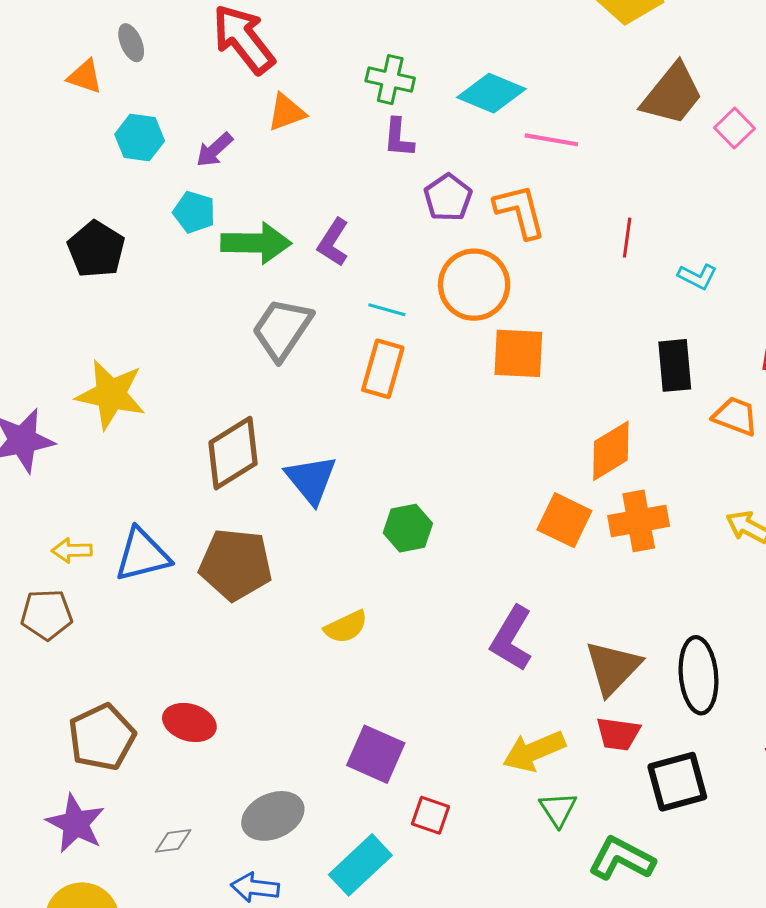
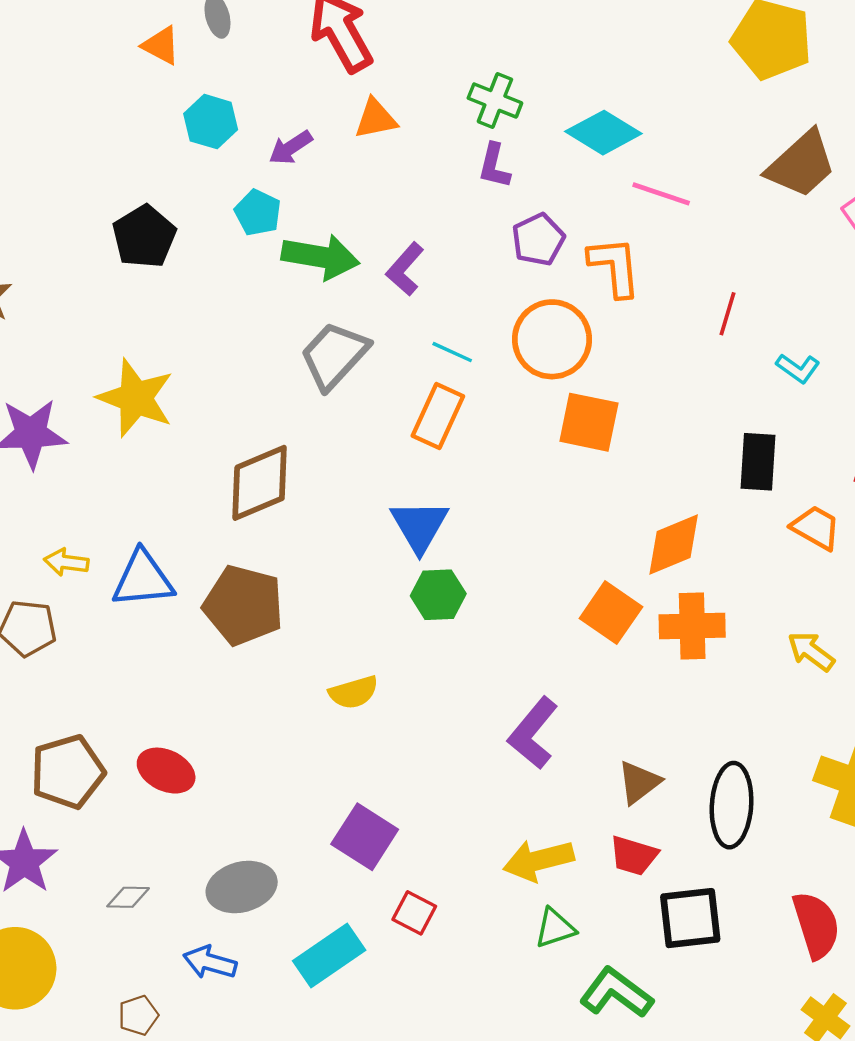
blue triangle: (311, 479) -> (419, 526), moved
brown triangle: (613, 668) -> (639, 782), size x0.7
green triangle: (558, 809) -> (555, 928), turned 36

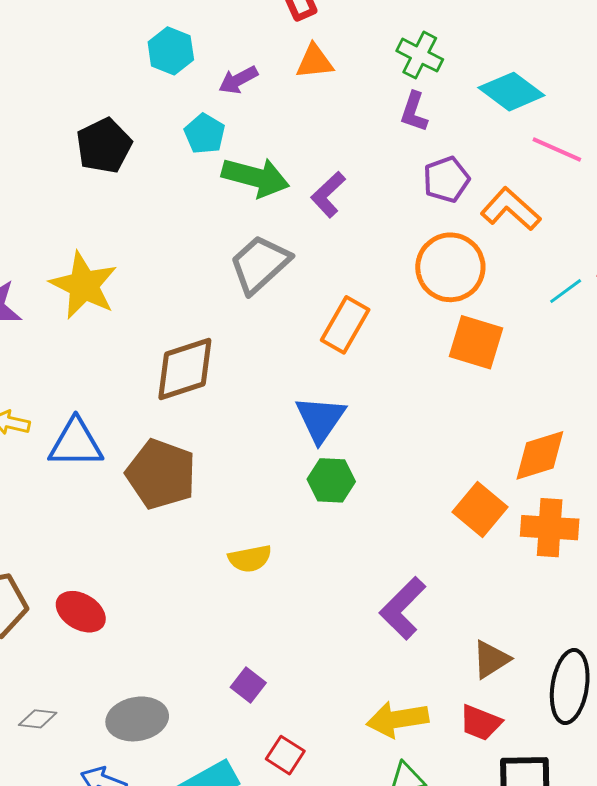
orange L-shape: (615, 267) -> (511, 209), turned -48
cyan line: (452, 352) -> (566, 291), moved, turned -66
purple square: (365, 837) -> (248, 685), size x0.6

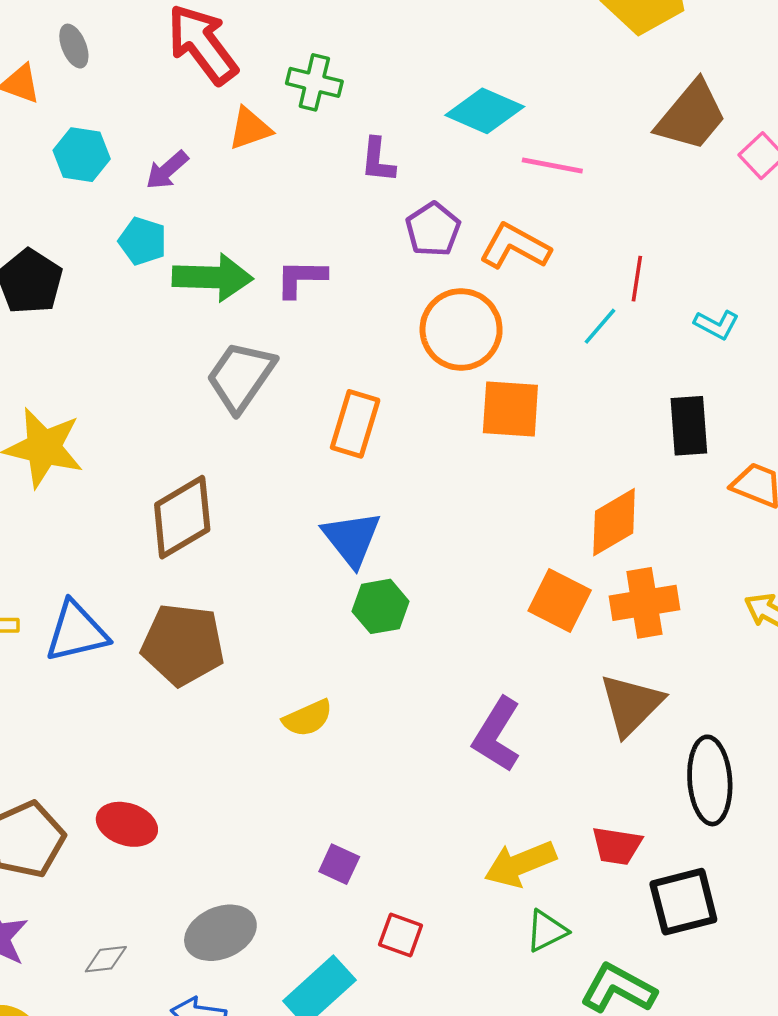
green cross: (420, 55) -> (314, 82), moved
purple L-shape: (328, 195) -> (301, 278), turned 57
brown triangle: (491, 659) -> (631, 705), moved, size x1.4

